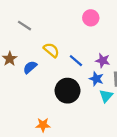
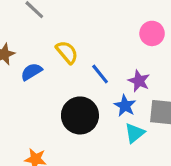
pink circle: (91, 18) -> (152, 33), moved

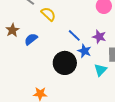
yellow semicircle: (67, 52) -> (48, 14), moved
blue star: (125, 106) -> (84, 51), moved

